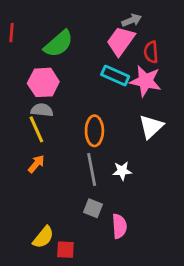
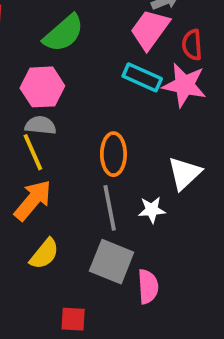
white triangle: (151, 127) -> (184, 173), moved
orange arrow: (36, 164) -> (33, 200), size x1.6
gray square: (93, 208) -> (112, 262), size x1.6
yellow semicircle: (43, 237) -> (44, 254), moved

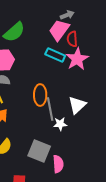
red semicircle: (192, 45) -> (72, 39), moved
pink star: (184, 85) -> (77, 59), turned 30
gray line: (110, 208) -> (50, 109), moved

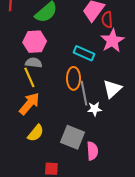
cyan rectangle: (55, 55) -> (84, 53), moved

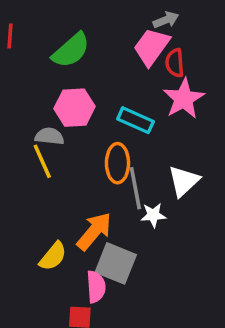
pink hexagon: (35, 42) -> (74, 108), moved
orange arrow: (29, 104) -> (94, 231), moved
pink semicircle: (92, 151) -> (96, 287), moved

